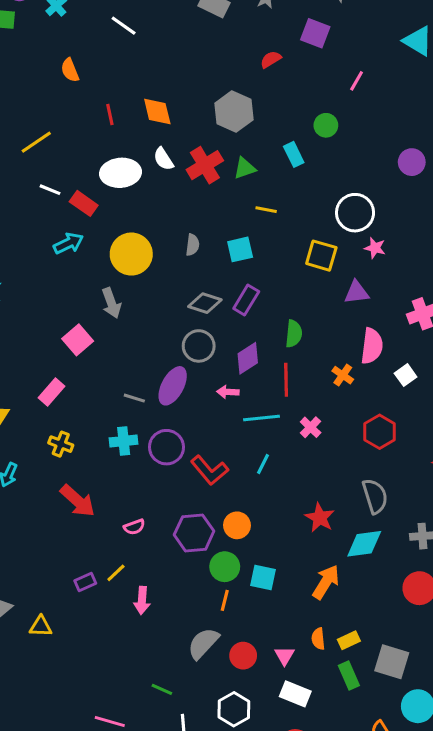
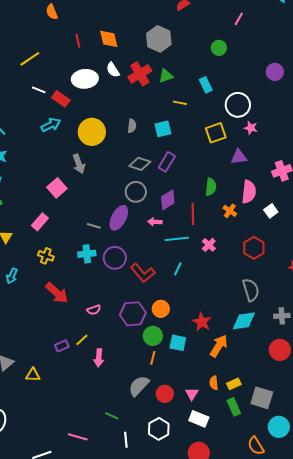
cyan rectangle: (294, 154) -> (206, 85), moved
yellow square: (321, 256) -> (216, 133), turned -35
green semicircle: (294, 334) -> (211, 187), moved
red star: (320, 518) -> (202, 322), moved

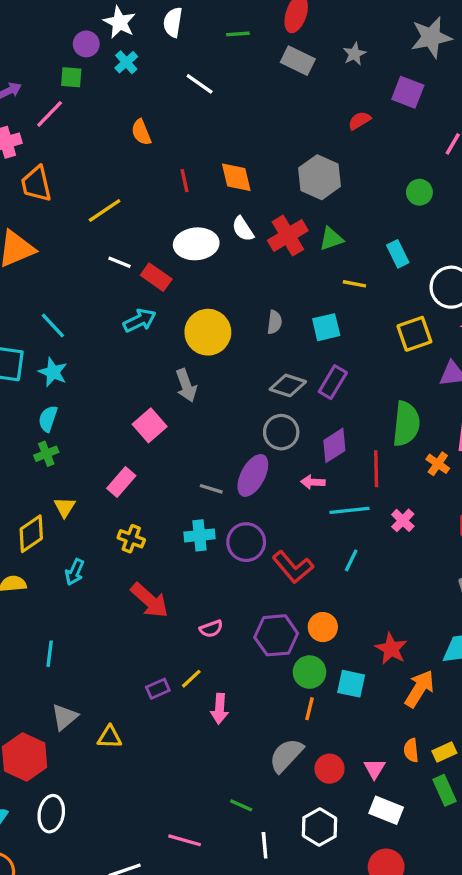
green semicircle: (211, 187) -> (406, 424), size x1.5

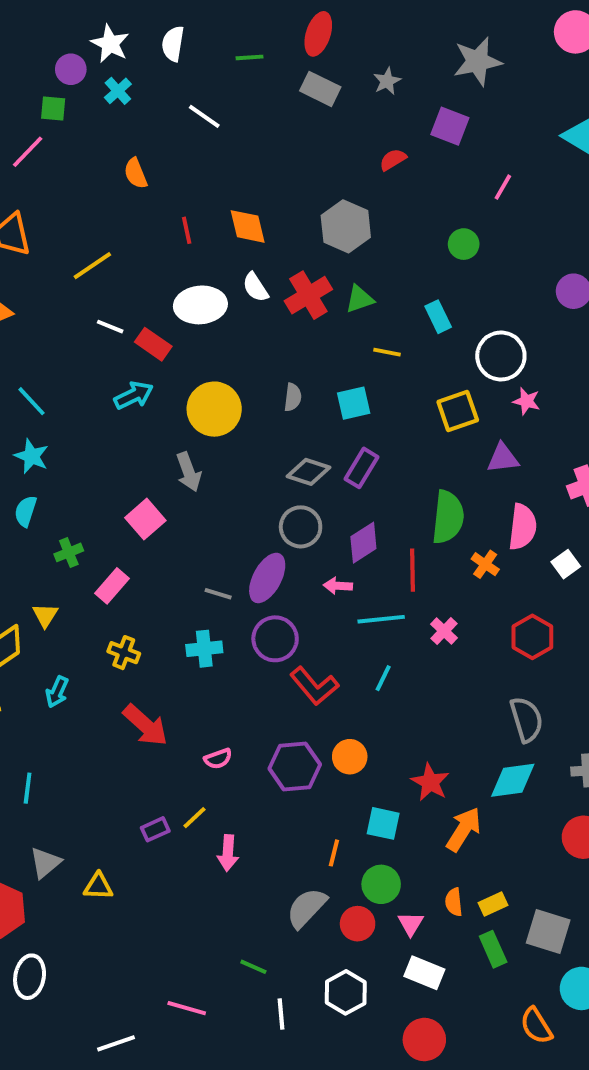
green cross: (46, 454) -> (69, 552), moved
purple circle: (246, 542) -> (275, 639), moved
green circle: (309, 672) -> (381, 884), moved

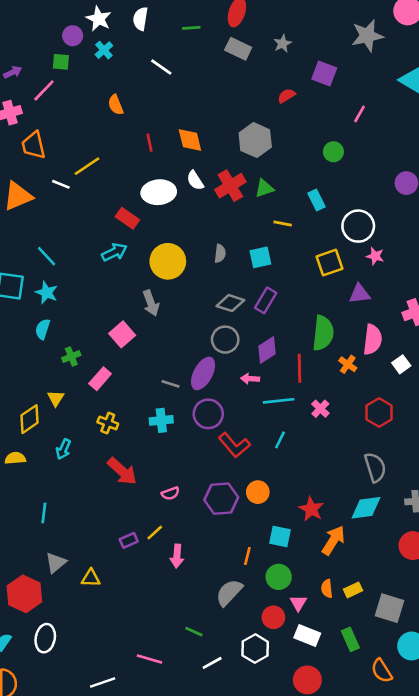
gray star: (477, 61) -> (367, 36), moved
white line: (110, 327) -> (61, 184), moved
red circle: (358, 924) -> (273, 617), moved
green rectangle: (493, 949) -> (350, 639), moved
white line: (281, 1014) -> (212, 663), turned 66

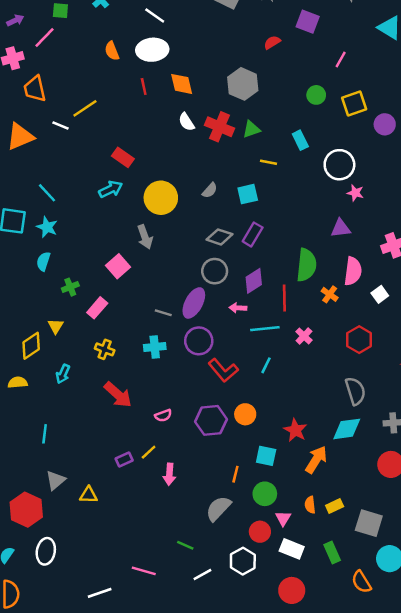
red cross: (230, 186) -> (220, 127), turned -36
white ellipse: (159, 192) -> (152, 50), moved
gray semicircle: (220, 253) -> (210, 190), turned 35
yellow square: (330, 263) -> (354, 104), moved

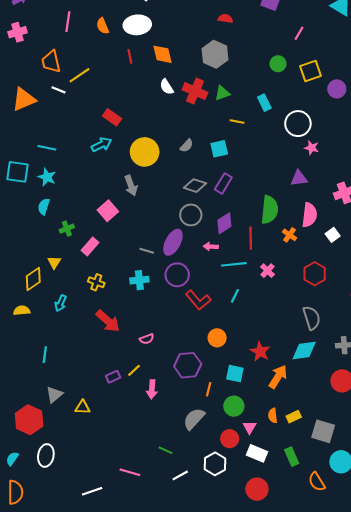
pink line: (45, 37) -> (68, 22), moved, turned -36
red semicircle: (272, 42) -> (225, 19), moved, turned 40
orange trapezoid: (35, 89) -> (51, 62), moved
cyan line: (47, 193) -> (47, 148), turned -36
purple hexagon: (211, 420) -> (188, 365), moved

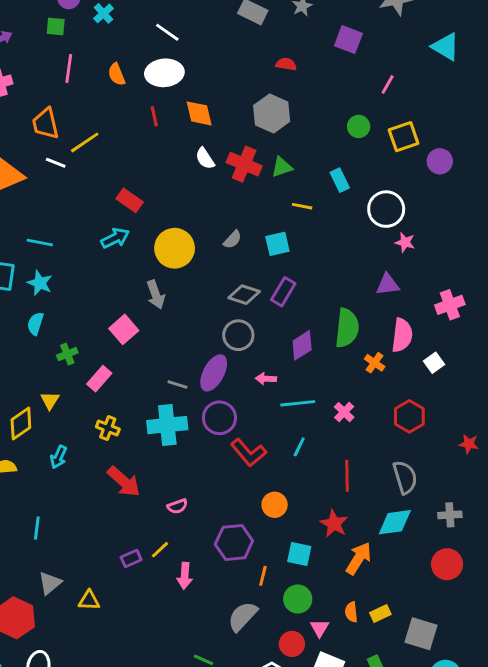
purple diamond: (224, 223) -> (302, 345), moved
red line: (251, 238) -> (347, 476), moved
cyan cross: (139, 280) -> (167, 425), size x1.5

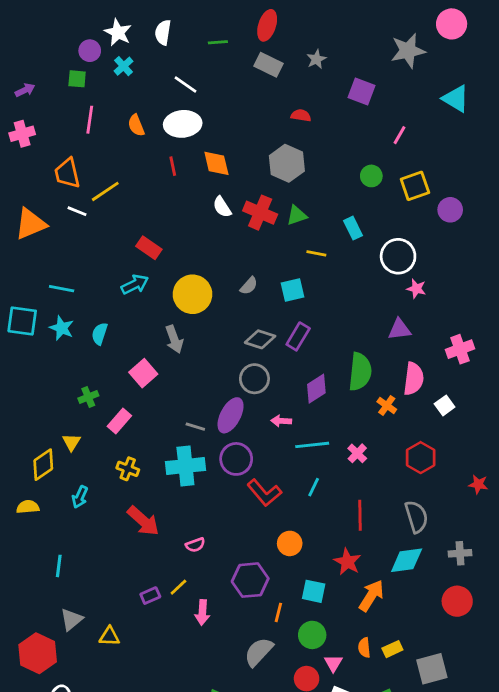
cyan semicircle: (35, 324) -> (100, 334), moved
gray square: (421, 634) -> (432, 669), turned -32

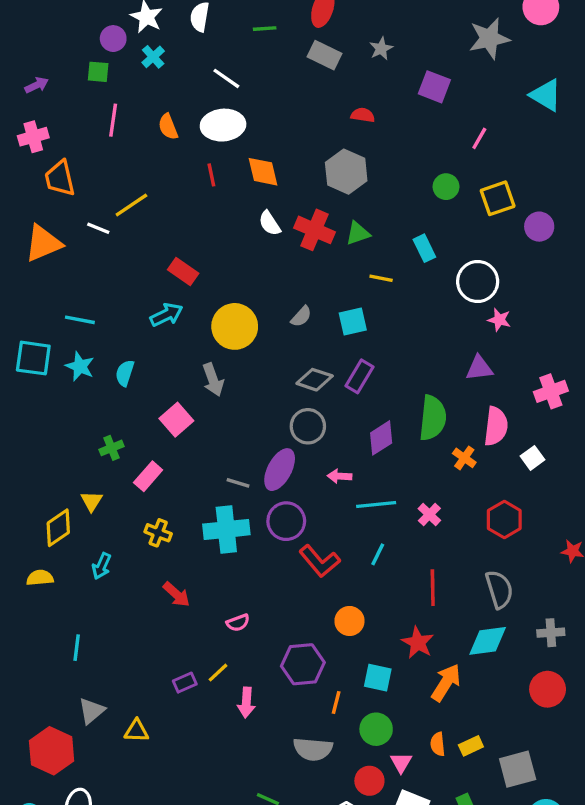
orange trapezoid: (67, 173) -> (60, 178), moved
red arrow: (143, 521) -> (176, 594), size x0.7
gray semicircle: (259, 652) -> (313, 749), turned -128

